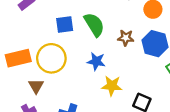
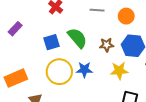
yellow circle: (51, 58) -> (59, 72), moved
yellow star: (112, 86) -> (119, 71), moved

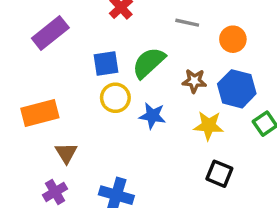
purple rectangle: (15, 29) -> (50, 33), size x1.5
green semicircle: (77, 38) -> (149, 63), turned -100
yellow circle: (59, 72) -> (115, 98), moved, size x0.7

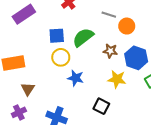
orange circle: (233, 39) -> (127, 26), moved
blue star: (152, 116) -> (76, 78), moved
black square: (219, 174) -> (101, 106), moved

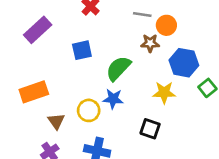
green semicircle: (83, 37) -> (118, 68), moved
brown star: (110, 51) -> (150, 43), moved
yellow circle: (61, 57) -> (89, 110), moved

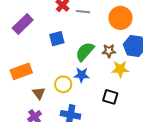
gray line: (142, 15) -> (83, 12), moved
orange circle: (166, 25) -> (121, 18), size x1.5
brown star: (150, 43) -> (109, 51), moved

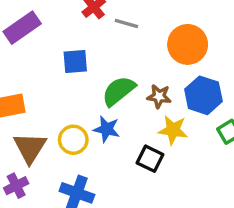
brown triangle: (39, 93) -> (30, 148), size x1.5
black square: (110, 97) -> (150, 159), moved

